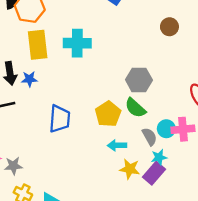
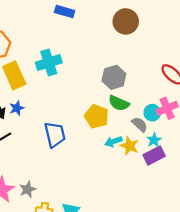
brown circle: (169, 27) -> (126, 21), size x1.5
yellow star: (130, 169) -> (129, 146), moved, turned 30
purple rectangle: (154, 173) -> (154, 156), turned 40

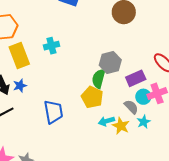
cyan cross: (49, 63) -> (51, 46), size x0.7
green semicircle: (119, 103) -> (99, 79), moved, turned 78
purple rectangle: (154, 156) -> (136, 78), moved

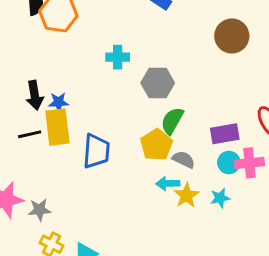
yellow rectangle: (19, 56) -> (57, 127), moved
gray hexagon: (110, 63) -> (158, 83), moved
gray semicircle: (131, 107) -> (184, 160), moved, turned -35

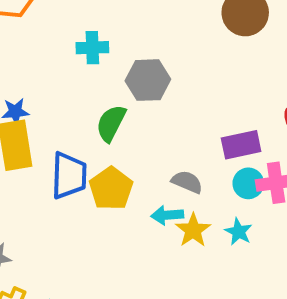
green semicircle: (172, 121) -> (111, 123), moved
yellow pentagon: (156, 145) -> (111, 189), moved
cyan star: (220, 198) -> (238, 232), turned -30

